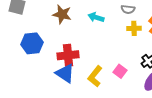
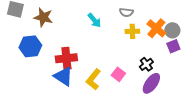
brown star: (62, 14) -> (43, 17), moved
cyan arrow: (96, 17) -> (94, 20), turned -147

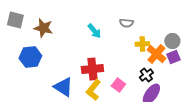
orange cross: (156, 28) -> (156, 54), moved
yellow cross: (132, 31) -> (142, 44), moved
red cross: (66, 58) -> (92, 69), moved

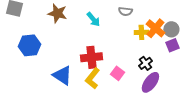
brown star: (43, 28) -> (57, 13), moved
orange cross: (156, 54) -> (155, 28), moved

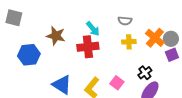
brown star: (57, 13) -> (56, 36), moved
yellow cross: (141, 32) -> (129, 42), moved
red cross: (91, 57) -> (88, 47), moved

